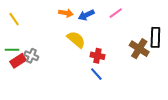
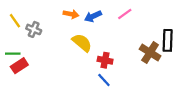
gray cross: (31, 56) -> (34, 29), moved

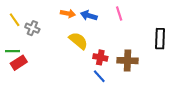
pink line: (125, 14) -> (119, 13), turned -72
blue arrow: (93, 16) -> (89, 16), turned 42
brown cross: (150, 53) -> (128, 61), moved, turned -30

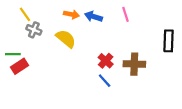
yellow line: (15, 20) -> (25, 14), moved
yellow semicircle: (78, 41) -> (66, 39), moved
red cross: (100, 57) -> (106, 61), turned 32

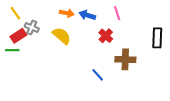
yellow line: (25, 14) -> (15, 13), moved
red cross: (106, 61) -> (106, 36), moved
red rectangle: (19, 66) -> (18, 36), moved

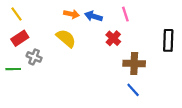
gray cross: (32, 28) -> (34, 57), moved
green line: (12, 50) -> (13, 69), moved
blue line: (98, 75) -> (133, 90), moved

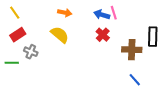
blue arrow: (93, 16) -> (102, 15), moved
brown cross: (134, 64) -> (132, 50), moved
blue line: (133, 90) -> (135, 80), moved

